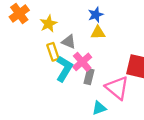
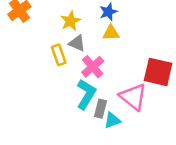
yellow star: (48, 24) -> (70, 21), moved
cyan L-shape: (64, 69) -> (86, 94), moved
gray rectangle: (89, 77) -> (101, 109), moved

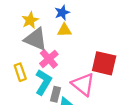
gray triangle: (77, 43) -> (36, 39), size x1.6
yellow rectangle: (59, 55) -> (20, 72), moved

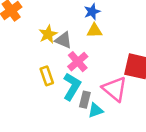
yellow star: (30, 20) -> (48, 34), moved
gray triangle: (36, 39) -> (63, 40), size x0.7

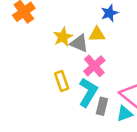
yellow triangle: (94, 31) -> (97, 34), moved
cyan triangle: (96, 110) -> (125, 114), moved

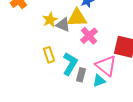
yellow triangle: (97, 34) -> (77, 18), size x1.5
pink cross: (94, 66) -> (89, 36), moved

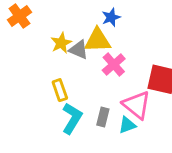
cyan L-shape: (70, 64) -> (72, 118), moved

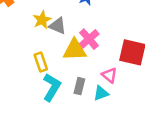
yellow triangle: (98, 40) -> (75, 50), moved
pink triangle: (137, 105) -> (109, 75), size x0.6

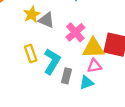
yellow triangle: (75, 50) -> (93, 48), moved
pink triangle: (109, 75) -> (94, 66), turned -48
cyan L-shape: (52, 87) -> (52, 61), moved

